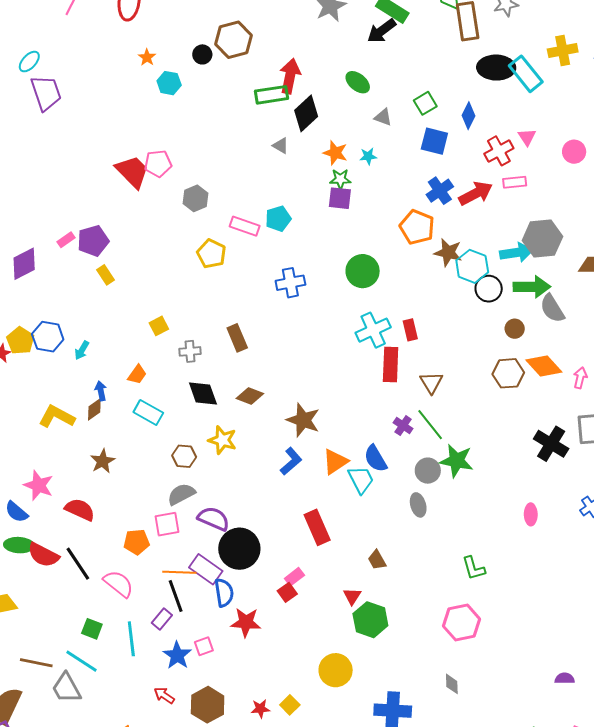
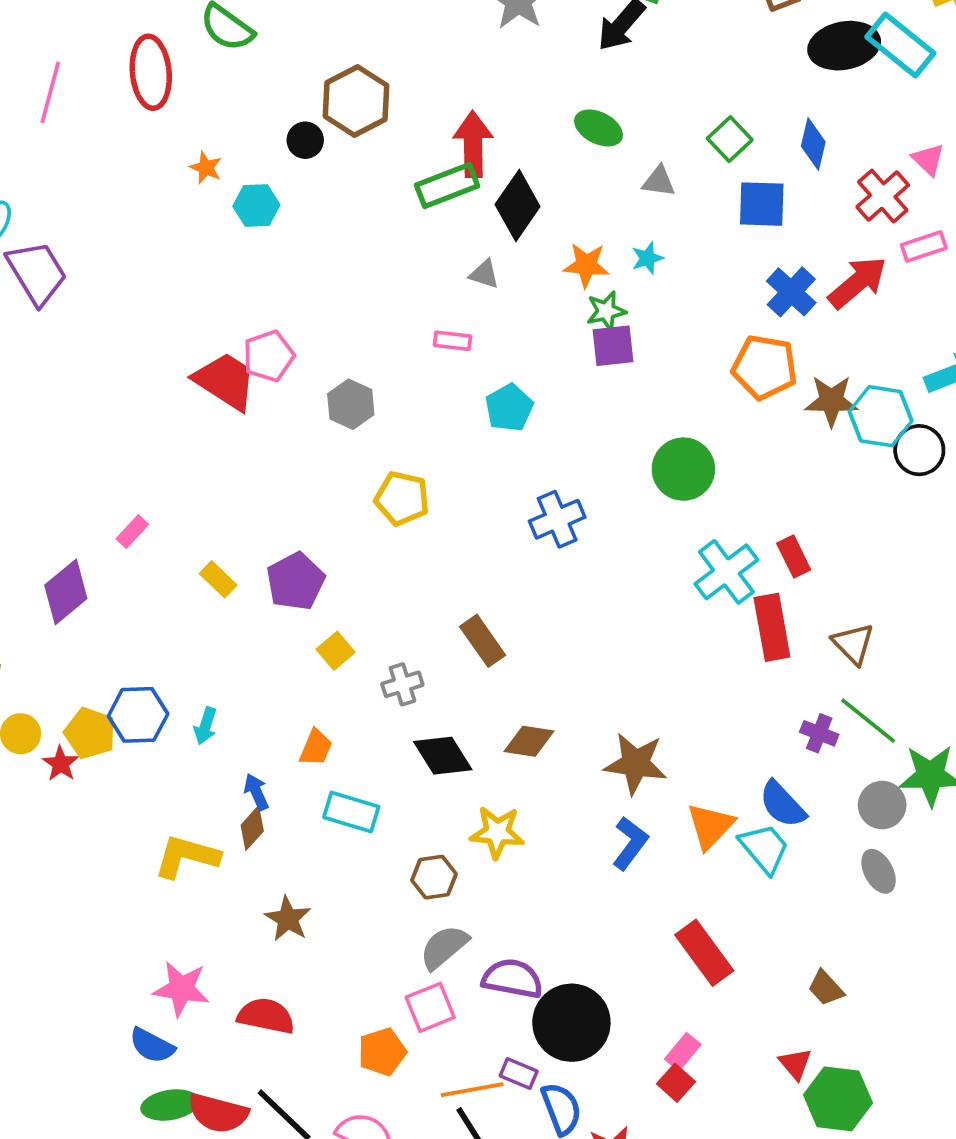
pink rectangle: (245, 226) -> (453, 341), moved, size x0.7
purple pentagon: (93, 241) -> (295, 581), moved
purple rectangle: (206, 569) -> (519, 1074), size x0.6

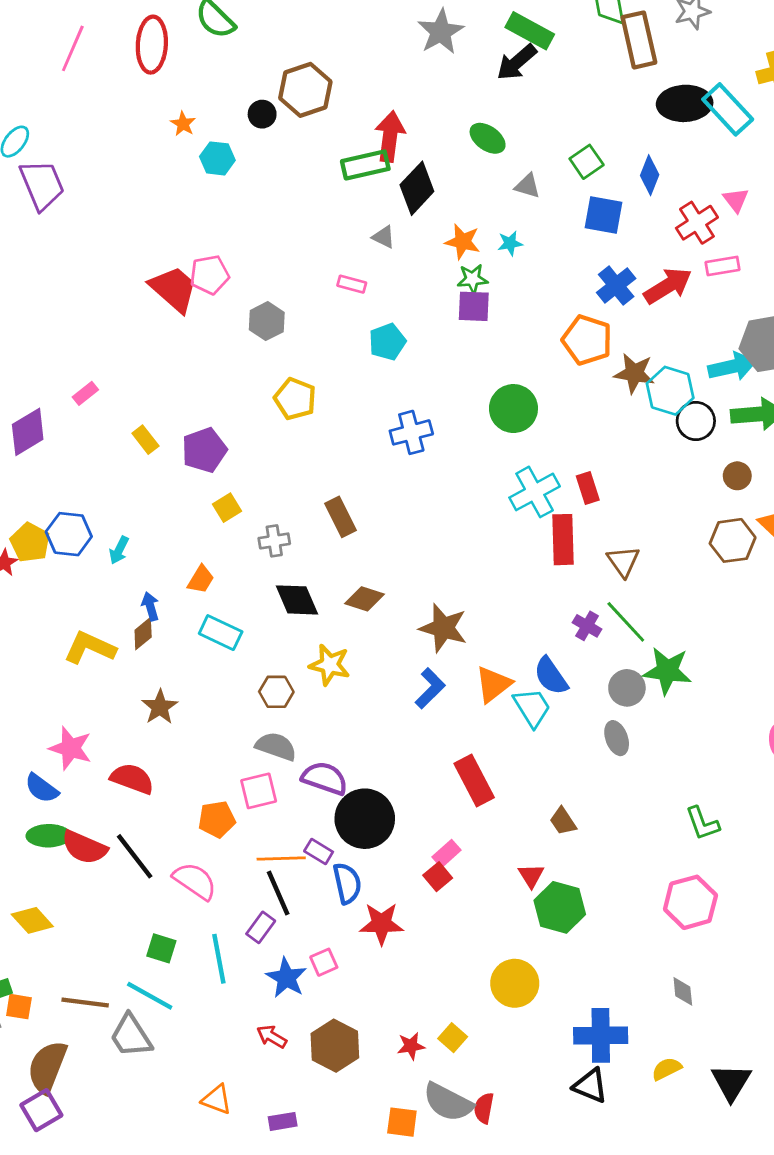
gray semicircle: (444, 947) -> (276, 746), turned 51

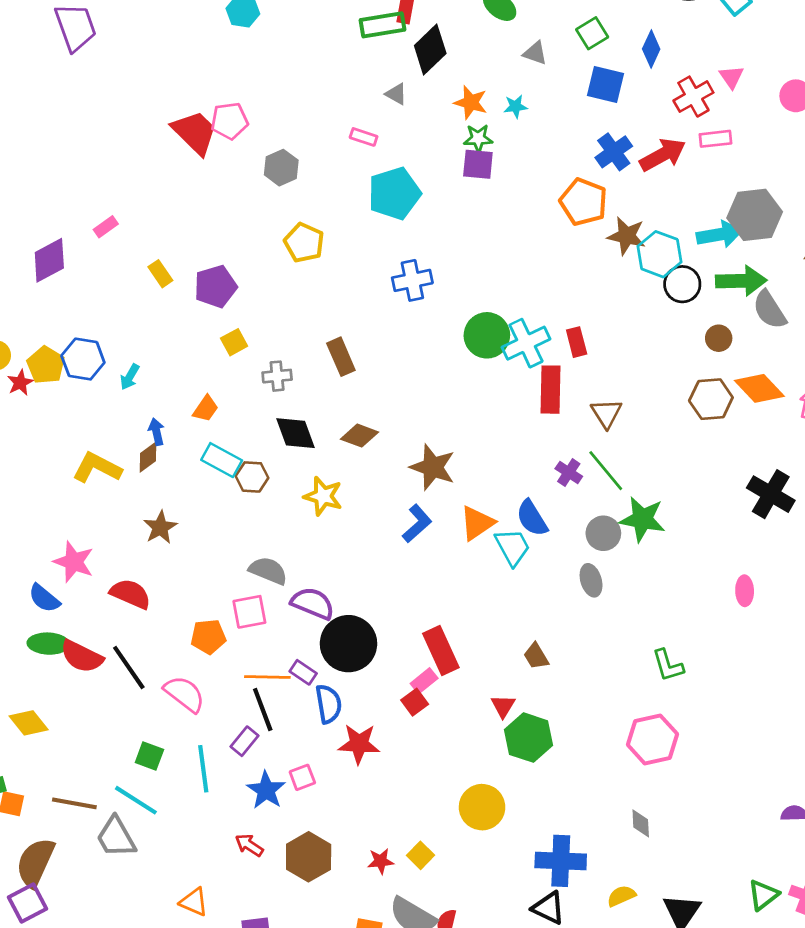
cyan pentagon: (387, 342) -> (394, 193), size x1.5
green circle: (513, 409) -> (487, 335), moved
brown hexagon: (276, 692) -> (252, 477), moved
red rectangle: (474, 780) -> (441, 651), moved

